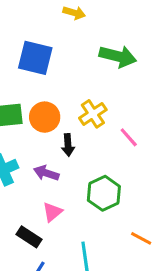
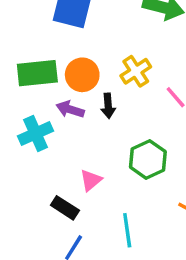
purple arrow: (46, 173) -> (70, 109), moved

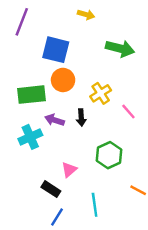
orange circle: (82, 75) -> (63, 80), moved

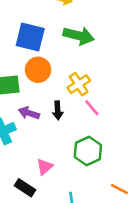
green arrow: (120, 48) -> (79, 36), moved
pink line: (128, 111) -> (92, 108), moved

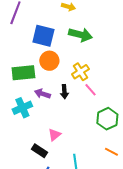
green hexagon: (88, 151) -> (107, 119), moved

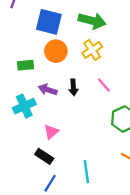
yellow cross: (80, 72) -> (92, 50), moved
green rectangle: (23, 73) -> (25, 65), size x0.6
pink triangle: (54, 135) -> (51, 132), moved

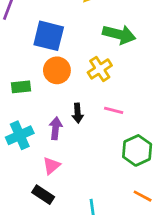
green arrow: (92, 21) -> (119, 34), moved
pink line: (104, 85) -> (114, 110), turned -35
purple arrow: (48, 90) -> (56, 128), moved, turned 78

